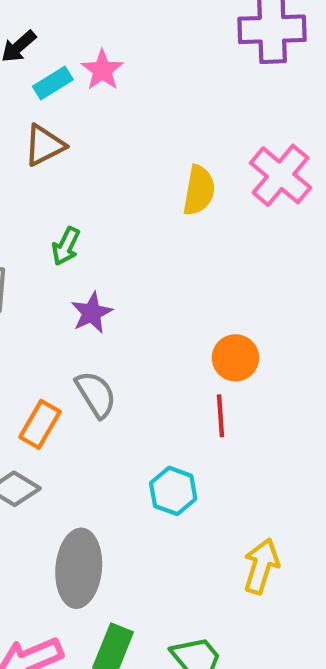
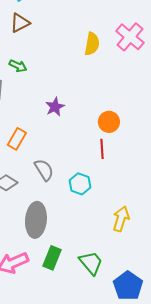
green arrow: (66, 246) -> (18, 66), moved, turned -90
purple star: (92, 313) -> (55, 107), moved
gray semicircle: (96, 394) -> (44, 170), moved
orange rectangle: (40, 424) -> (17, 139), moved

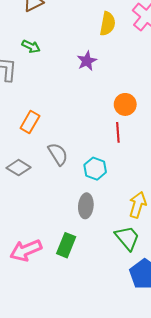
purple star: (55, 107) -> (87, 61), moved
gray ellipse: (36, 220) -> (86, 206), moved, size x0.7
green trapezoid: (91, 263) -> (127, 238), moved

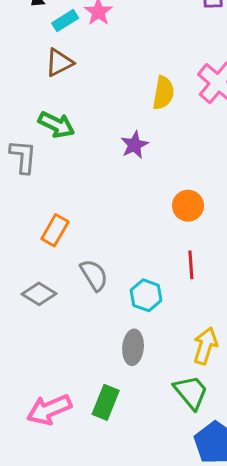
green arrow: (31, 46) -> (56, 125), size x1.4
red line: (118, 132) -> (191, 265), moved

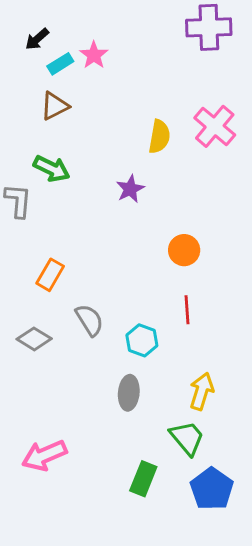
green rectangle: (106, 402) -> (143, 479), moved

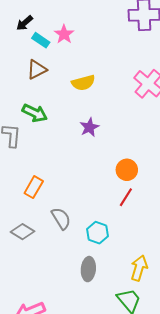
cyan rectangle: (60, 64) -> (41, 40), turned 66
yellow semicircle: (159, 137) -> (83, 83), moved, turned 65
red line: (187, 310) -> (126, 197), moved, turned 36

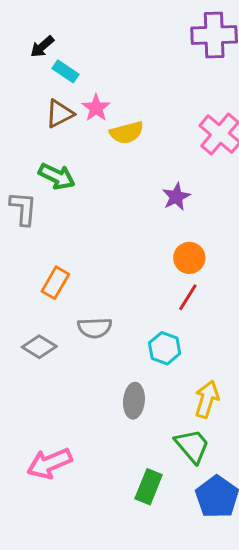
pink star: (64, 34) -> (96, 108), moved
purple star: (89, 127) -> (176, 197), moved
gray semicircle: (61, 218) -> (95, 328), turned 120
cyan hexagon: (97, 233) -> (165, 348), moved

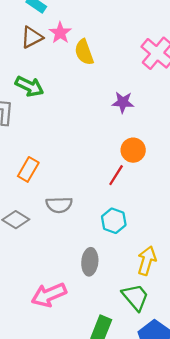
yellow semicircle: (127, 133) -> (84, 52), turned 85
purple star: (176, 197) -> (123, 102), turned 30
red line: (188, 297) -> (116, 175), moved
pink arrow: (49, 463) -> (49, 295), moved

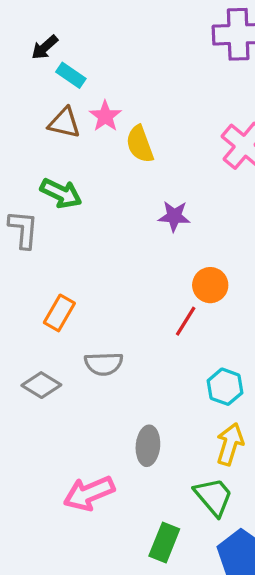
brown triangle: (32, 37) -> (64, 123), turned 40
purple star: (123, 102) -> (174, 216), moved
cyan hexagon: (114, 221) -> (225, 387), moved

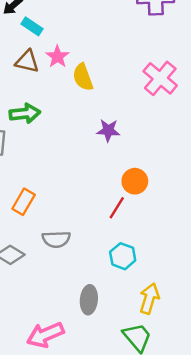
green arrow: (61, 193) -> (25, 113), turned -32
cyan hexagon: (225, 387) -> (123, 256), moved

